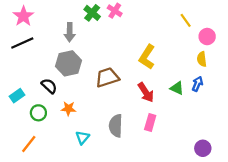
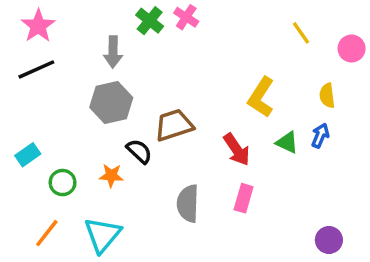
pink circle: (207, 37) -> (352, 48), moved
yellow L-shape: (147, 57) -> (261, 97), moved
black semicircle: (49, 86) -> (139, 151), moved
cyan triangle: (82, 138) -> (103, 235), moved, size x1.6

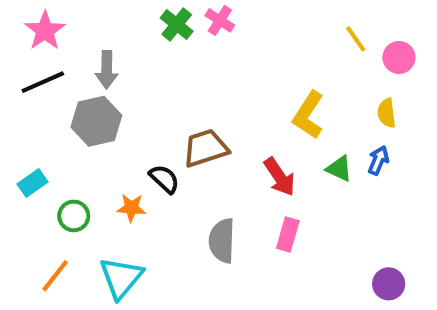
pink circle: (352, 48) -> (399, 57), moved
gray arrow: (113, 52) -> (107, 70), moved
gray hexagon: (111, 102) -> (96, 121), moved

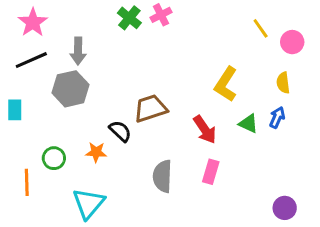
pink cross: (220, 20) -> (161, 15), turned 30
cyan rectangle: (33, 183) -> (15, 110), moved, turned -55
orange line: (55, 276) -> (27, 182), moved, turned -40

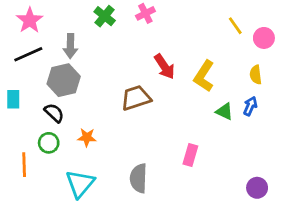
green cross: (129, 18) -> (105, 16), moved
red arrow: (205, 130) -> (164, 67), moved
black semicircle: (120, 131) -> (54, 113), moved
gray semicircle: (163, 176) -> (139, 178), moved

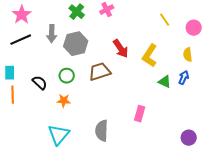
yellow line: (235, 26) -> (165, 20), moved
gray hexagon: (64, 80) -> (76, 44), moved
green circle: (49, 143) -> (67, 76), moved
orange line: (24, 165) -> (13, 95), moved

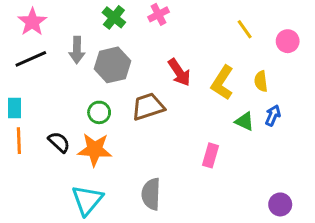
yellow semicircle: (188, 55) -> (261, 81), moved
black semicircle: (40, 83) -> (59, 142), moved
orange star: (64, 101) -> (95, 150), size x1.6
pink rectangle: (140, 114) -> (210, 155), moved

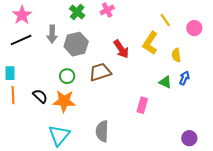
yellow L-shape: (222, 83) -> (150, 43), moved

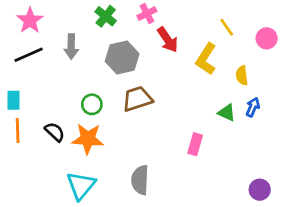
gray hexagon: (76, 44) -> (122, 58), moved
red arrow: (121, 49) -> (168, 40), moved

